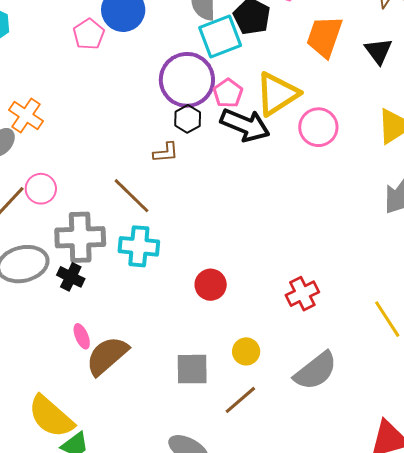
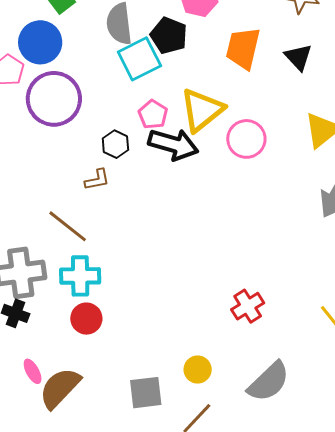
purple circle: (187, 80) -> (54, 99), moved
red circle: (211, 285) -> (86, 319), moved

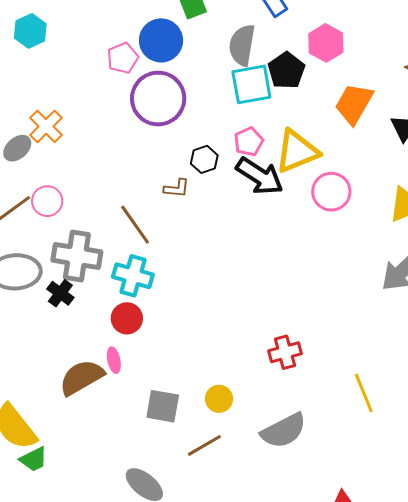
pink ellipse: (33, 371) -> (114, 360), moved

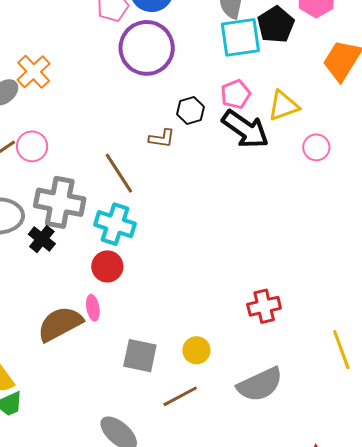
yellow triangle: (297, 151) -> (283, 106), size x0.7
pink circle: (331, 192) -> (316, 147), size x0.7

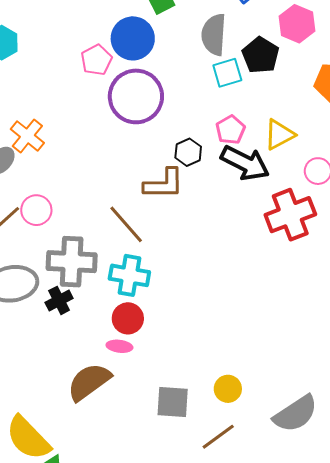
cyan square: (240, 37) -> (227, 73), size x0.7
brown L-shape: (162, 138) -> (164, 184), size x1.6
black cross: (42, 239) -> (59, 300), turned 32
red cross: (264, 306) -> (290, 215), moved, size x1.5
pink ellipse: (93, 308) -> (119, 346), moved, turned -65

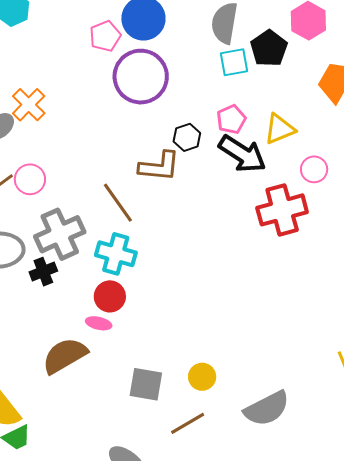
gray cross: (72, 262) -> (60, 234), turned -33

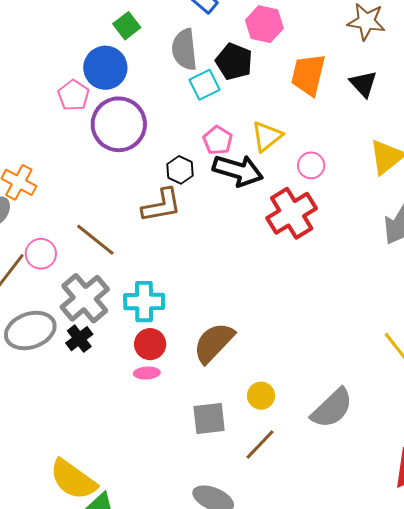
brown line: (118, 203) -> (95, 240), moved
brown semicircle: (65, 356) -> (214, 343), moved

